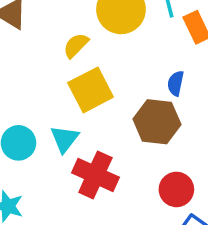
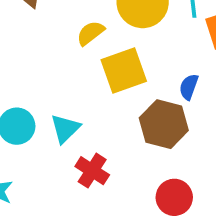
yellow square: (91, 90) -> (124, 70), moved
red cross: (95, 175) -> (92, 171), size x0.7

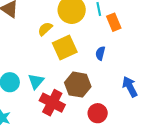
brown hexagon: (164, 124) -> (78, 85), moved
red cross: (92, 171) -> (52, 103), size x1.4

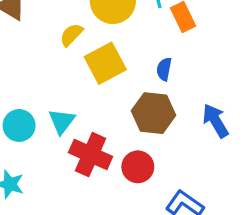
brown hexagon: (78, 85) -> (153, 113), moved
red circle: (98, 113) -> (138, 167), moved

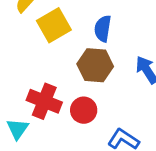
blue semicircle: (164, 69) -> (103, 29), size x1.4
cyan triangle: (62, 121) -> (18, 129), moved

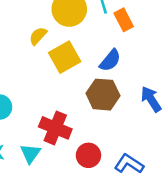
blue semicircle: (103, 29) -> (110, 60), turned -150
red circle: (84, 110) -> (88, 155), moved

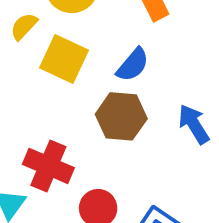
yellow square: (65, 57) -> (64, 59), turned -36

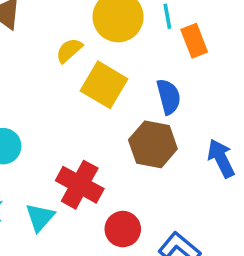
blue semicircle: (133, 65) -> (169, 97), turned -60

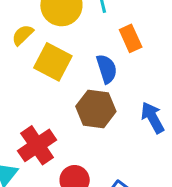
orange rectangle: (194, 41) -> (131, 38), moved
red cross: (80, 185) -> (37, 145), turned 30

